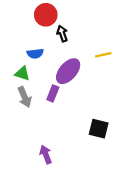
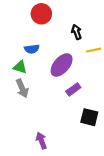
black arrow: (62, 34) -> (76, 32), moved
purple rectangle: (53, 93) -> (73, 89), moved, turned 32

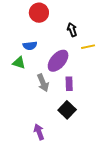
gray arrow: (22, 88) -> (43, 83), moved
purple rectangle: (73, 89) -> (69, 84), turned -56
black square: (89, 117) -> (67, 110), moved, turned 30

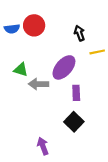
red circle: (39, 13) -> (34, 25), moved
blue semicircle: (30, 46) -> (12, 29), moved
gray arrow: (43, 83) -> (39, 84), moved, turned 114

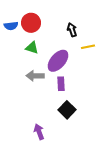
green triangle: (21, 70) -> (32, 48), moved
purple rectangle: (76, 93) -> (61, 84), moved

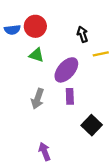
gray arrow: (35, 76) -> (38, 99), moved, turned -72
black square: (67, 110) -> (92, 125), moved

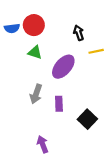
purple rectangle: (70, 96) -> (59, 104), moved

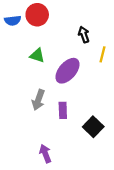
red circle: (34, 25) -> (37, 15), moved
blue semicircle: (12, 28) -> (13, 21), moved
yellow line: (96, 51) -> (103, 54), turned -64

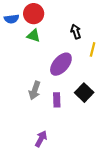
green triangle: (37, 56) -> (34, 36), moved
black square: (93, 127) -> (84, 93), moved
purple arrow: (45, 154) -> (41, 139), turned 49

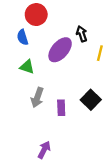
blue semicircle: (12, 19) -> (23, 37), moved, turned 80
green triangle: (34, 36) -> (27, 67), moved
purple ellipse: (61, 64) -> (60, 50), moved

